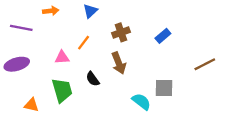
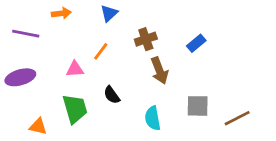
brown arrow: (119, 63) -> (159, 70), moved
brown line: (205, 64) -> (237, 118), moved
cyan semicircle: (141, 102) -> (153, 118), moved, turned -138

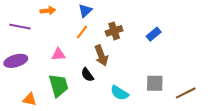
orange line: (101, 51) -> (82, 32), moved
brown arrow: (159, 70) -> (101, 56), moved
cyan semicircle: (153, 118) -> (119, 93), turned -48

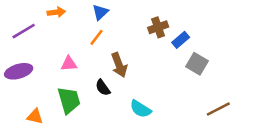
purple line: (20, 27) -> (24, 31), turned -42
brown cross: (114, 31) -> (158, 27), moved
gray square: (155, 83) -> (197, 64), moved, turned 30

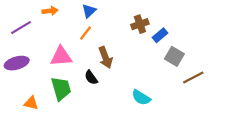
pink triangle: (69, 64) -> (61, 56), size x1.5
cyan semicircle: (140, 109) -> (141, 97), moved
brown line: (218, 109) -> (193, 77), moved

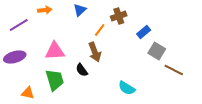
brown cross: (140, 24) -> (119, 16), moved
orange line: (86, 33) -> (100, 30), moved
brown line: (193, 77) -> (174, 70), turned 54

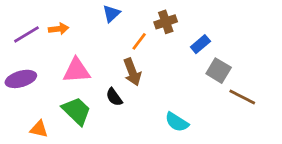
orange arrow: (45, 10) -> (58, 29), moved
green trapezoid: (55, 80) -> (77, 111), turned -30

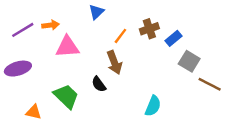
brown cross: (166, 22) -> (149, 29), moved
pink triangle: (77, 71) -> (67, 47), moved
cyan semicircle: (177, 122) -> (153, 106), turned -100

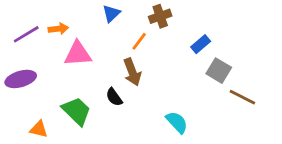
brown cross: (149, 29) -> (160, 16), moved
cyan semicircle: (153, 106) -> (177, 122), turned -65

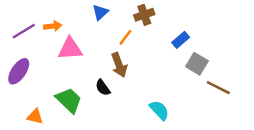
purple ellipse: (21, 79) -> (19, 71), turned -40

